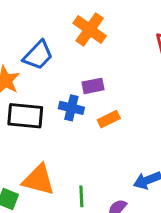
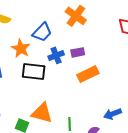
blue cross: (71, 108) -> (56, 55), moved, turned -35
orange rectangle: (109, 119) -> (88, 74), size x1.5

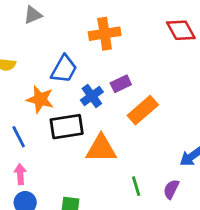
orange cross: (76, 16) -> (105, 34), turned -30
orange triangle: (42, 113) -> (101, 148), moved

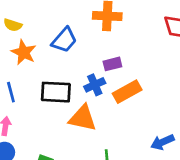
blue cross: (92, 96) -> (95, 85), moved
orange star: (40, 99) -> (24, 52), moved

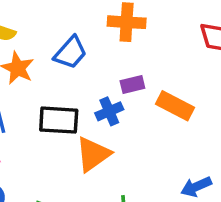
orange rectangle: (127, 92) -> (175, 106), moved, turned 56
orange triangle: (83, 118) -> (93, 154), turned -48

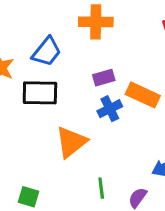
blue cross: (109, 111) -> (110, 109), moved
black rectangle: (59, 120) -> (40, 93), moved

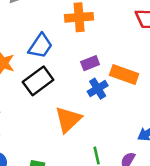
black rectangle: (40, 93) -> (38, 81), turned -32

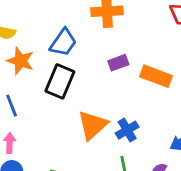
black rectangle: (38, 81) -> (60, 81), turned -32
blue cross: (98, 89) -> (127, 130), moved

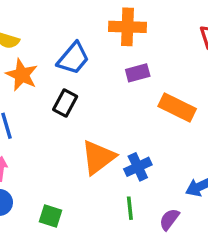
purple rectangle: (118, 63) -> (138, 73), moved
black rectangle: (60, 81) -> (65, 103), size x0.7

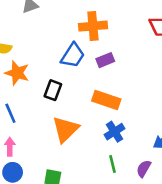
blue trapezoid: (73, 58) -> (73, 56), moved
orange rectangle: (177, 108) -> (106, 100), moved
orange triangle: (98, 157) -> (65, 129), moved

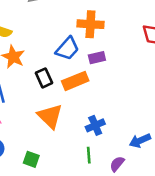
black rectangle: (53, 90) -> (44, 78), turned -54
orange rectangle: (106, 100) -> (75, 81), moved, turned -50
orange triangle: (65, 129) -> (50, 116), turned -40

